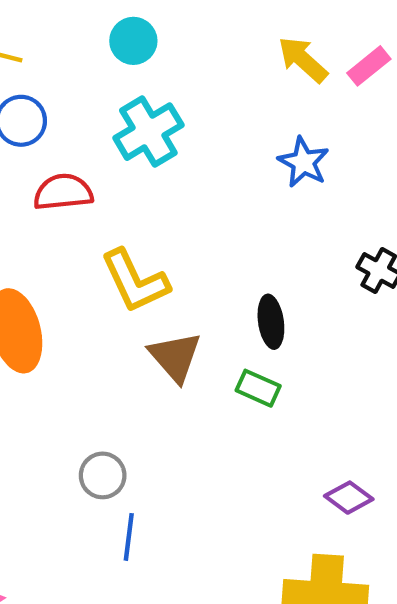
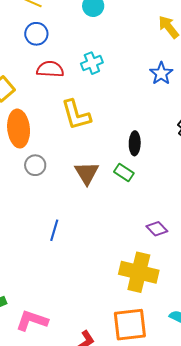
cyan cross: (148, 132) -> (92, 63), moved, size x0.7
brown triangle: (175, 357) -> (87, 173), moved
gray circle: (103, 475) -> (35, 165), moved

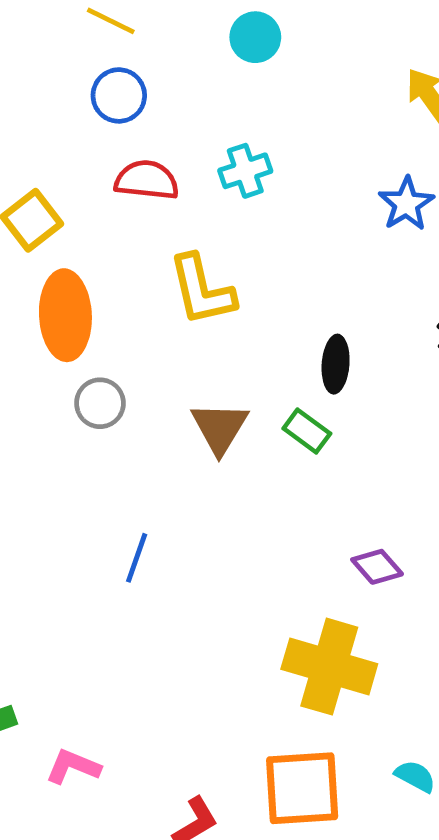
pink L-shape: (32, 321) -> (73, 767), size x0.7

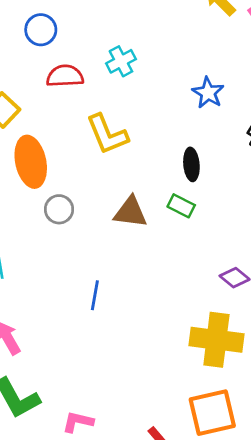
blue star: (406, 204) -> (208, 93), moved
brown triangle: (220, 428) -> (130, 212), turned -45

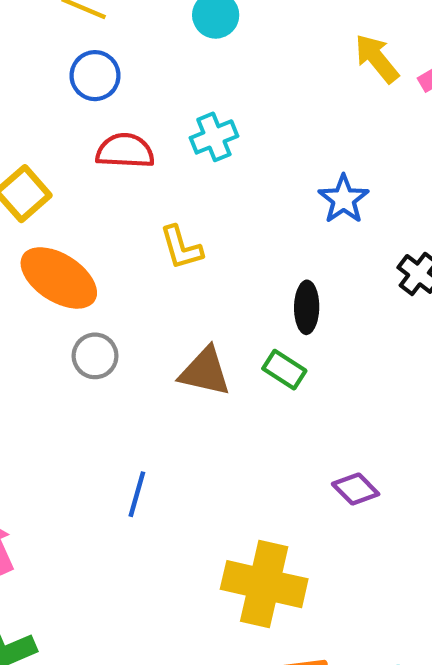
yellow L-shape: (107, 134) -> (181, 248), size x0.7
orange ellipse: (31, 162) -> (59, 278), turned -51
yellow cross: (216, 340) -> (264, 584), moved

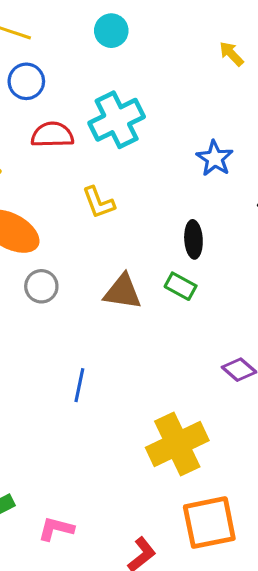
yellow arrow: (377, 59) -> (231, 54), size x0.7
cyan cross: (214, 137) -> (117, 120), size x1.6
yellow cross: (264, 584) -> (177, 444), turned -34

